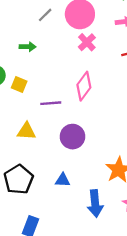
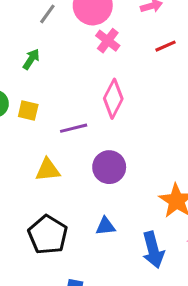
green arrow: (28, 47) -> (31, 59), turned -49

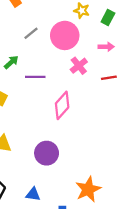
pink cross: (108, 41) -> (79, 66), moved
purple line: (74, 128) -> (35, 77), moved

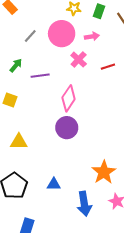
pink arrow: (106, 47) -> (92, 36), moved
purple circle: (47, 153) -> (67, 128), moved

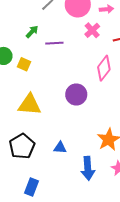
pink diamond: (69, 98) -> (104, 68), moved
yellow triangle: (19, 142) -> (30, 105), size x1.4

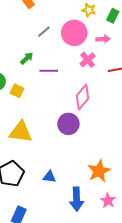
pink diamond: (104, 68) -> (83, 97), moved

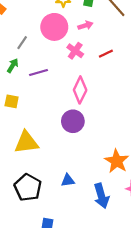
gray line: (44, 32) -> (22, 43), moved

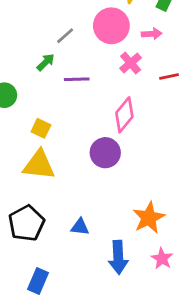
yellow square: (12, 101) -> (41, 128), moved

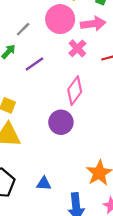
pink arrow: (152, 34) -> (93, 24), size x1.5
purple line: (77, 79) -> (34, 64), turned -30

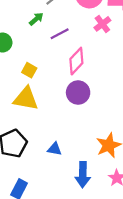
pink diamond: (75, 91) -> (76, 61), moved

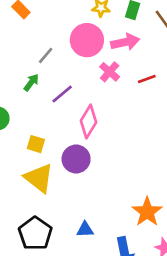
purple circle: (78, 93) -> (76, 159), moved
yellow triangle: (26, 99) -> (39, 178), turned 40

